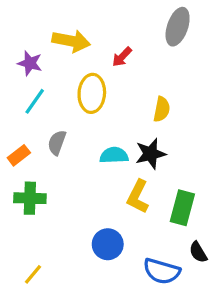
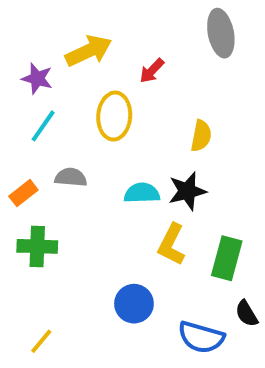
gray ellipse: (178, 27) -> (221, 33), turned -30
yellow arrow: (71, 41) -> (89, 51), turned -36
gray semicircle: (57, 143) -> (71, 177), turned 75

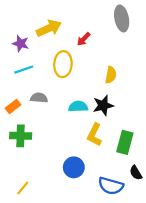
cyan line: (43, 126) -> (24, 70), turned 36

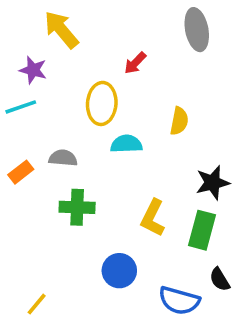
yellow arrow: (49, 28) -> (61, 30), moved, turned -105
cyan line: (24, 70) -> (21, 107), moved
black star: (103, 105) -> (213, 183), moved
cyan semicircle: (78, 106) -> (126, 144), moved
green cross: (21, 136) -> (77, 207), moved

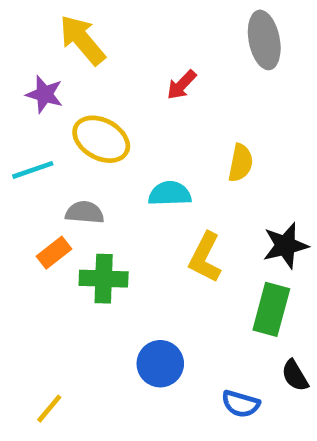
yellow ellipse: (102, 103) -> (101, 139), moved, turned -66
cyan line: (21, 107) -> (33, 170), moved
orange rectangle: (21, 172) -> (54, 253), moved
yellow L-shape: (153, 218) -> (205, 257), moved
blue semicircle: (179, 301) -> (241, 404), size x0.7

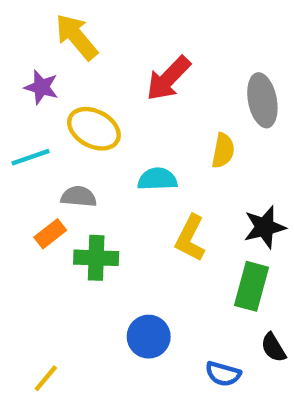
gray ellipse: (264, 40) -> (262, 100), moved
red arrow: (182, 85) -> (168, 78), size x1.6

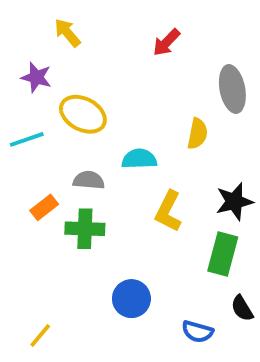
yellow arrow: (76, 37) -> (67, 33), size x0.7
red arrow: (168, 78) -> (166, 42), moved, size x0.7
gray semicircle: (79, 197) -> (89, 180), moved

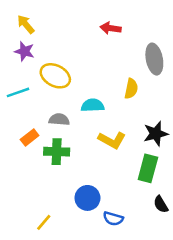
yellow arrow: (67, 33) -> (26, 24), moved
red arrow: (166, 42) -> (111, 28), turned 54
yellow L-shape: (168, 211) -> (112, 140), turned -88
blue semicircle: (197, 332) -> (113, 219), moved
yellow line: (40, 335) -> (44, 222), moved

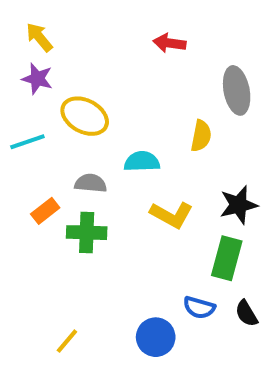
blue circle: (87, 198) -> (156, 337), moved
blue semicircle: (113, 219) -> (199, 308), moved

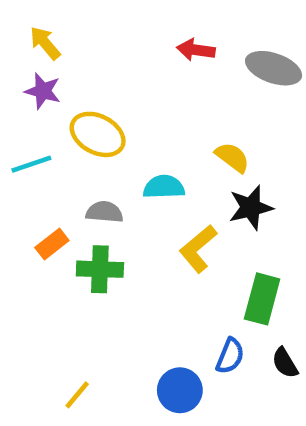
gray ellipse: (237, 90) -> (274, 68), moved, turned -60
yellow semicircle: (201, 136) -> (232, 157), turned -64
black star: (239, 205) -> (251, 208), moved
yellow L-shape: (171, 215) -> (198, 249), turned 111
blue semicircle: (199, 308) -> (230, 356), turned -84

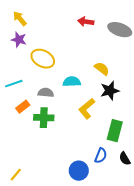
cyan line: (31, 164) -> (14, 84), moved
yellow line: (77, 395) -> (16, 175), moved

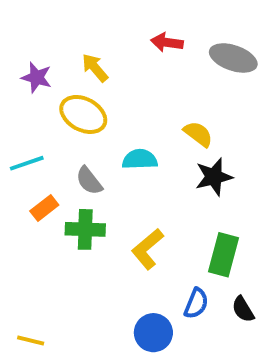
yellow arrow: (20, 19) -> (95, 68), moved
gray semicircle: (46, 93) -> (89, 181), turned -133
yellow L-shape: (87, 109) -> (148, 249), moved
yellow line: (16, 175) -> (31, 340), turned 64

